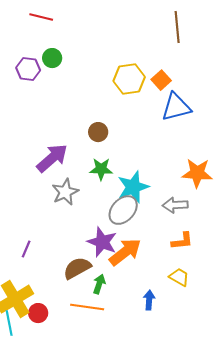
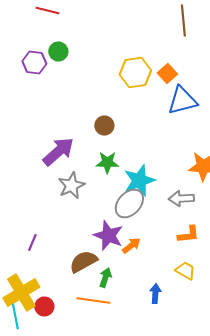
orange arrow: (125, 252) -> (131, 246), size x0.6

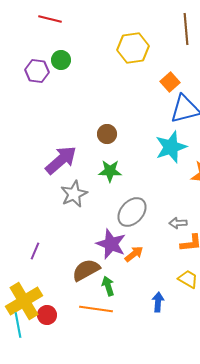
yellow hexagon: (135, 72) -> (133, 48), moved
cyan star: (139, 180) -> (171, 147), moved
gray arrow: (181, 198) -> (178, 223), moved, size x0.7
green arrow: (105, 278) -> (108, 286), turned -36

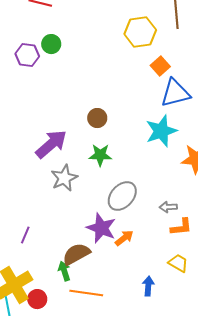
yellow hexagon: (133, 48) -> (140, 32), moved
green arrow: (108, 286) -> (64, 271), moved

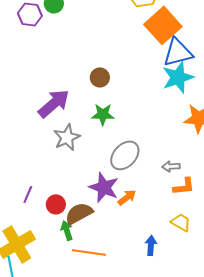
orange square: (160, 66) -> (163, 25), size x1.8
cyan star: (161, 131) -> (178, 77), moved
red circle: (37, 299) -> (56, 204), moved

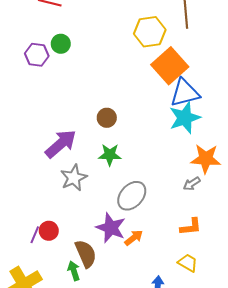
gray arrow: (171, 166) -> (192, 184), moved, turned -30
red circle: (56, 204) -> (49, 231), moved
brown semicircle: (79, 213) -> (86, 254), turned 96

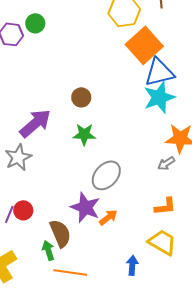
gray star: (74, 178) -> (18, 157), moved
yellow trapezoid: (188, 263) -> (162, 242), size x1.4

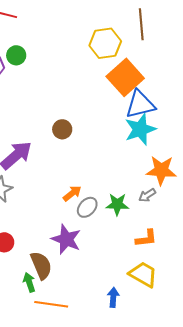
green star: (84, 134) -> (117, 204), moved
gray ellipse: (106, 175) -> (87, 207), size x0.7
orange arrow: (108, 217) -> (72, 193), moved

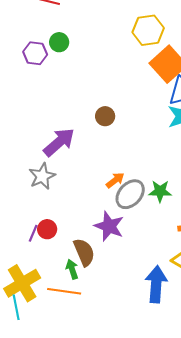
gray ellipse: (87, 207) -> (130, 194), size x1.4
blue arrow: (113, 297) -> (156, 284), size x1.8
orange line: (51, 304) -> (64, 291), moved

